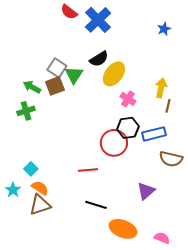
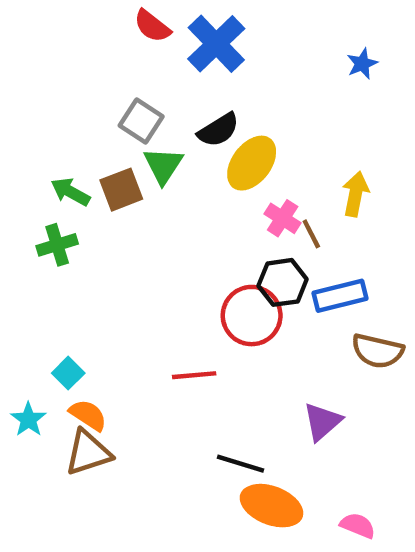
gray square: (57, 68) -> (141, 121), moved
brown line: (168, 106) -> (311, 234), moved, turned -40
black line: (96, 205) -> (241, 464), moved

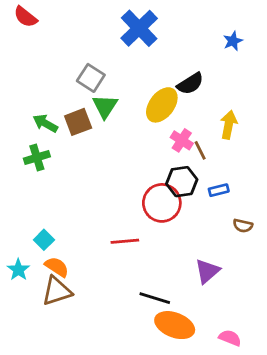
red semicircle: (152, 26) -> (25, 17), moved
black semicircle: (218, 130) -> (190, 84), moved
blue rectangle: (340, 296) -> (219, 190), size x0.6
brown semicircle: (378, 351) -> (243, 226), size x0.6

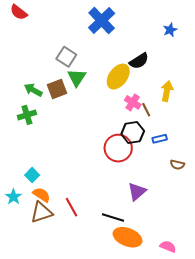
red line: (125, 241) -> (72, 207), moved, turned 66
purple triangle: (207, 271) -> (137, 192), moved

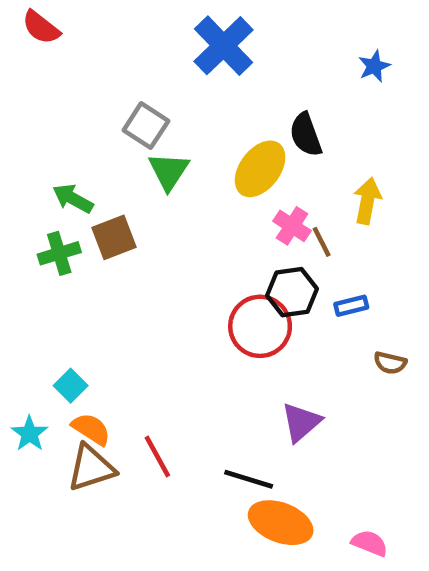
black semicircle: (139, 61) -> (306, 135), turned 102
brown square: (57, 89) -> (114, 237), moved

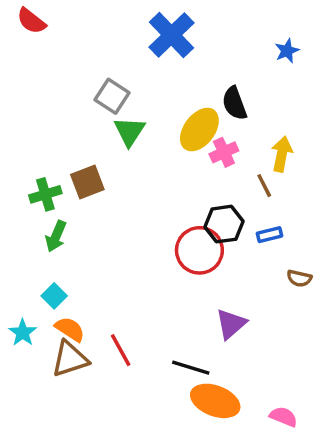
green arrow: (73, 199) -> (56, 236), moved, turned -96
pink cross: (292, 226) -> (224, 152), moved, turned 32
brown line: (322, 242) -> (264, 186), moved

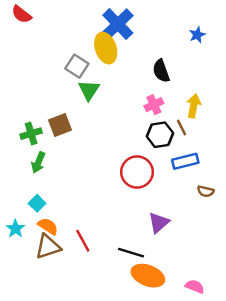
yellow ellipse: (199, 130) -> (106, 48), moved, turned -56
black hexagon: (224, 224) -> (160, 135), moved
blue rectangle: (269, 235) -> (185, 161), size x1.5

